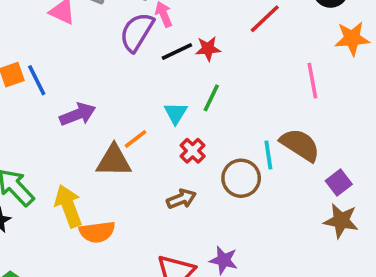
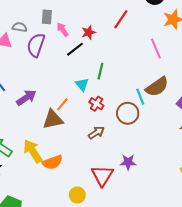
purple semicircle: (137, 32) -> (36, 45), moved
red star: (208, 49) -> (89, 32), moved
brown semicircle: (300, 145) -> (157, 87), turned 125

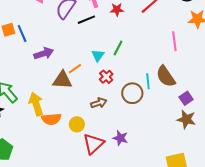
black line: (75, 49) -> (86, 20), moved
brown semicircle: (157, 87) -> (166, 76), turned 75
yellow circle: (77, 195) -> (77, 124), moved

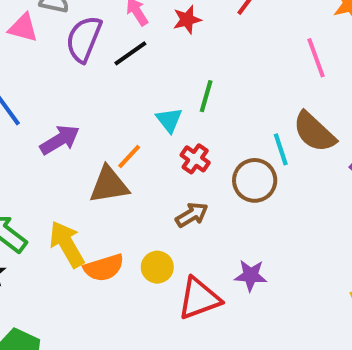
red triangle: (93, 144) -> (199, 298), turned 35

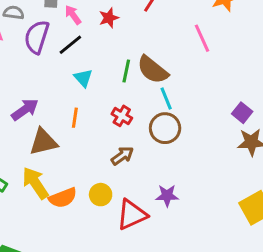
cyan triangle: (169, 120) -> (83, 78), moved
brown semicircle: (314, 132) -> (153, 70), moved
cyan line: (281, 149) -> (166, 98), moved
orange line: (129, 156) -> (75, 118), turned -30
brown triangle: (109, 185) -> (43, 142), moved

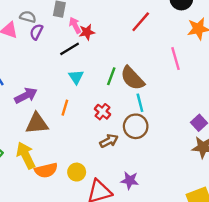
red star: (109, 18) -> (87, 32), moved
purple semicircle: (37, 37) -> (36, 32), moved, size x0.6
brown arrow: (122, 156) -> (109, 141), moved

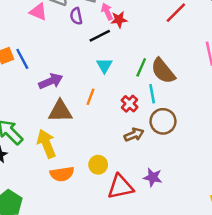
purple semicircle: (36, 32) -> (76, 16), moved, turned -42
cyan line: (140, 103) -> (152, 94), moved
orange semicircle: (46, 170) -> (62, 174), moved

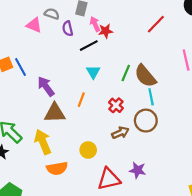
purple arrow: (51, 81) -> (46, 86), turned -102
cyan line: (152, 94) -> (151, 97), moved
yellow circle: (98, 165) -> (88, 150), moved

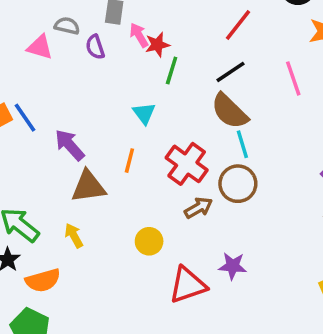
black line: (89, 46) -> (230, 72), moved
green line: (126, 73) -> (172, 70), moved
red cross: (116, 105) -> (187, 164), size x1.6
yellow arrow: (43, 142) -> (74, 236), size x0.6
orange semicircle: (57, 168) -> (43, 280), moved

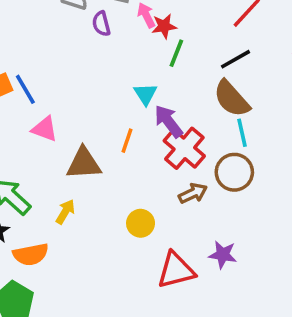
pink triangle: (40, 47) -> (45, 129), moved
purple arrow: (70, 145) -> (168, 121), moved
yellow arrow: (74, 236) -> (65, 212), turned 55

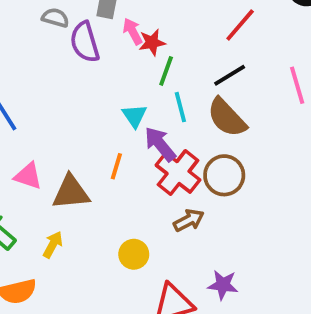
purple semicircle: (101, 24) -> (85, 42), size x1.5
pink triangle: (45, 129) -> (28, 176), moved
cyan line: (242, 133) -> (180, 107), moved
brown circle: (234, 172) -> (224, 175), moved

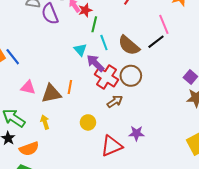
black line: (230, 75) -> (156, 42), moved
orange line: (116, 166) -> (70, 87), moved
yellow arrow: (53, 245) -> (45, 122), turned -40

